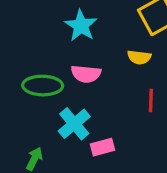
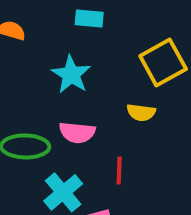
red line: (151, 101) -> (119, 170), moved

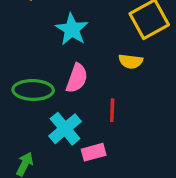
pink semicircle: (77, 132) -> (77, 78), turned -76

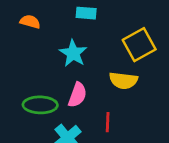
yellow semicircle: (131, 61) -> (123, 80), size x1.4

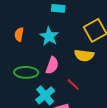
orange semicircle: (30, 22) -> (19, 34), moved, turned -96
red line: (108, 122) -> (73, 84), turned -48

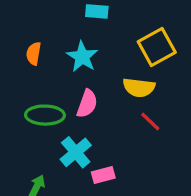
red line: (73, 84) -> (150, 122), moved

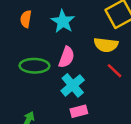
cyan cross: (76, 152) -> (73, 85), moved

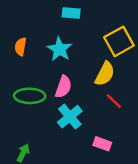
yellow semicircle: (106, 45) -> (105, 74), turned -70
pink rectangle: (79, 111) -> (102, 144), moved, turned 35

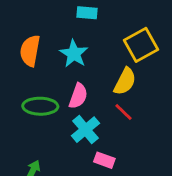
orange semicircle: (21, 47) -> (30, 51), size x1.5
red line: (114, 101) -> (123, 112), moved
pink rectangle: (102, 144) -> (104, 160), moved

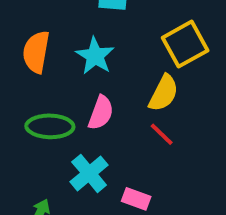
cyan cross: (86, 130) -> (89, 173), moved

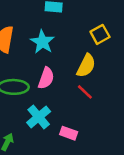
yellow square: (185, 44) -> (100, 34), size x0.7

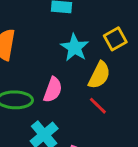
cyan star: (42, 42) -> (75, 48), moved

